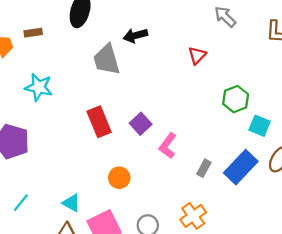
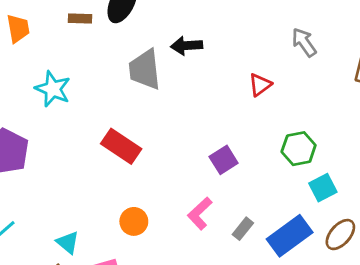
brown rectangle: (33, 33) -> (80, 18), moved
red rectangle: (99, 122) -> (121, 146), turned -44
purple square: (141, 124) -> (224, 160), moved
cyan square: (260, 126) -> (323, 188), turned 30
pink L-shape: (168, 146) -> (200, 213), moved

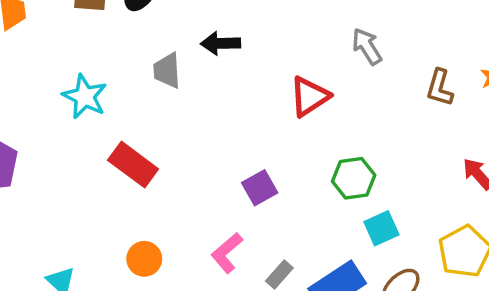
gray trapezoid: (145, 70) -> (167, 71), size x0.7
red triangle: (260, 85) -> (309, 96), size x1.4
cyan star: (53, 89) -> (85, 97), moved

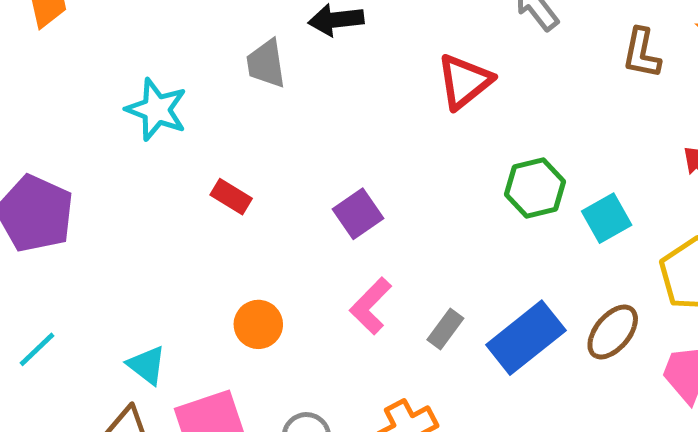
red rectangle: (133, 165) -> (231, 197), size x0.6
purple square: (260, 188) -> (358, 214), moved
cyan square: (381, 228) -> (607, 218), moved

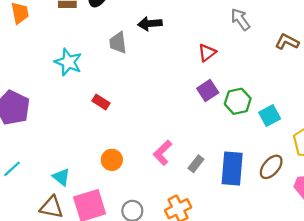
brown L-shape: (642, 53) -> (287, 42), turned 105
red triangle: (464, 81) -> (207, 53), size x0.7
purple square: (358, 214) -> (208, 91), moved
blue rectangle: (526, 338) -> (232, 169), turned -48

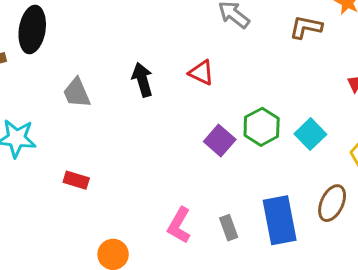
black arrow: (150, 24) -> (142, 80), moved, turned 95
red triangle: (207, 53) -> (201, 73), turned -42
purple square: (208, 91) -> (220, 141), moved
gray rectangle: (196, 164) -> (229, 228), turned -42

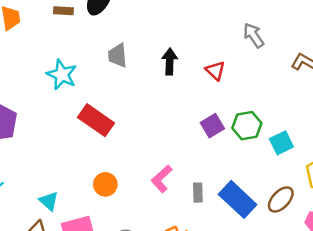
red rectangle: (76, 180) -> (96, 120), size x1.8
blue rectangle: (280, 220) -> (238, 199), turned -54

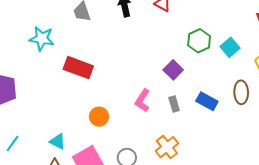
purple square: (212, 126) -> (173, 70), moved
blue rectangle: (238, 199) -> (207, 101), size x0.7
brown ellipse: (281, 199) -> (241, 92), turned -30

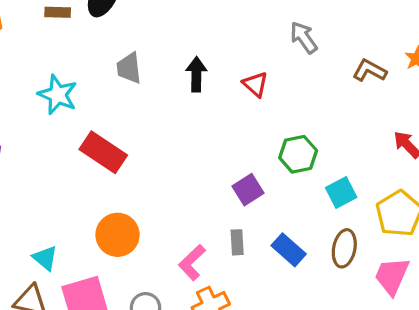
cyan square: (230, 47) -> (341, 193), moved
pink L-shape: (142, 101) -> (192, 262), moved
orange circle: (99, 117) -> (118, 235), size x1.4

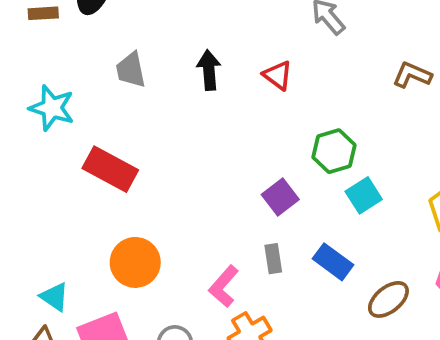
brown L-shape: (370, 71) -> (412, 75), moved
cyan square: (341, 193) -> (364, 195), moved
brown ellipse: (344, 248) -> (388, 299), moved, turned 45

